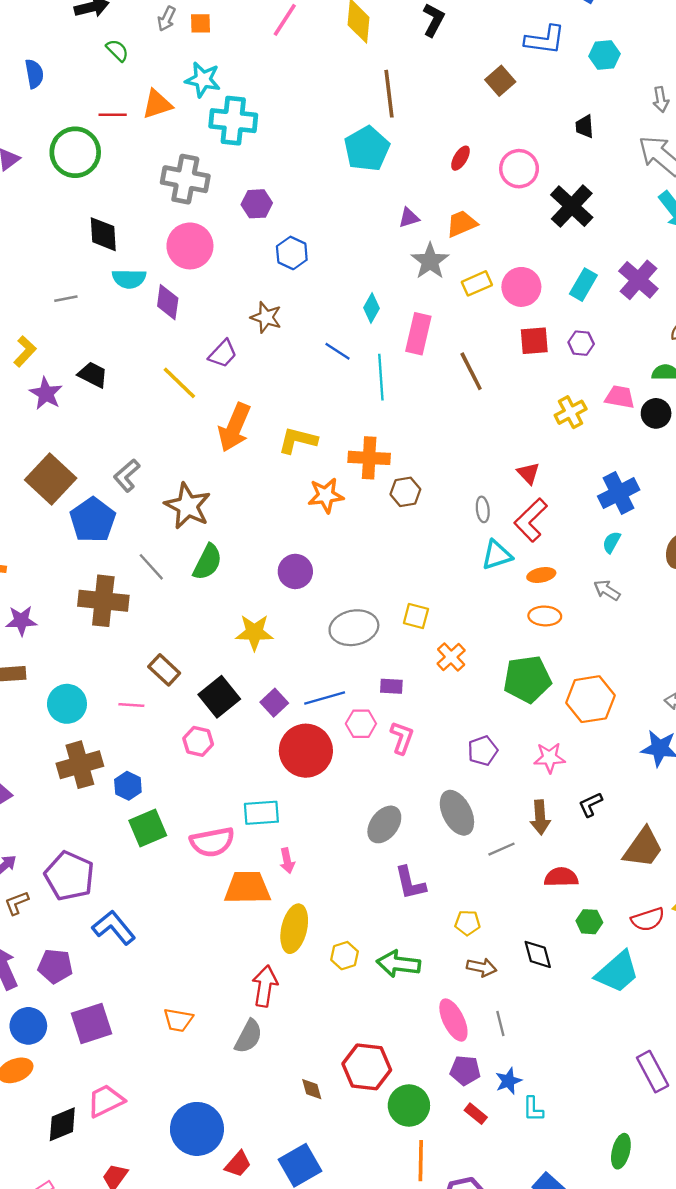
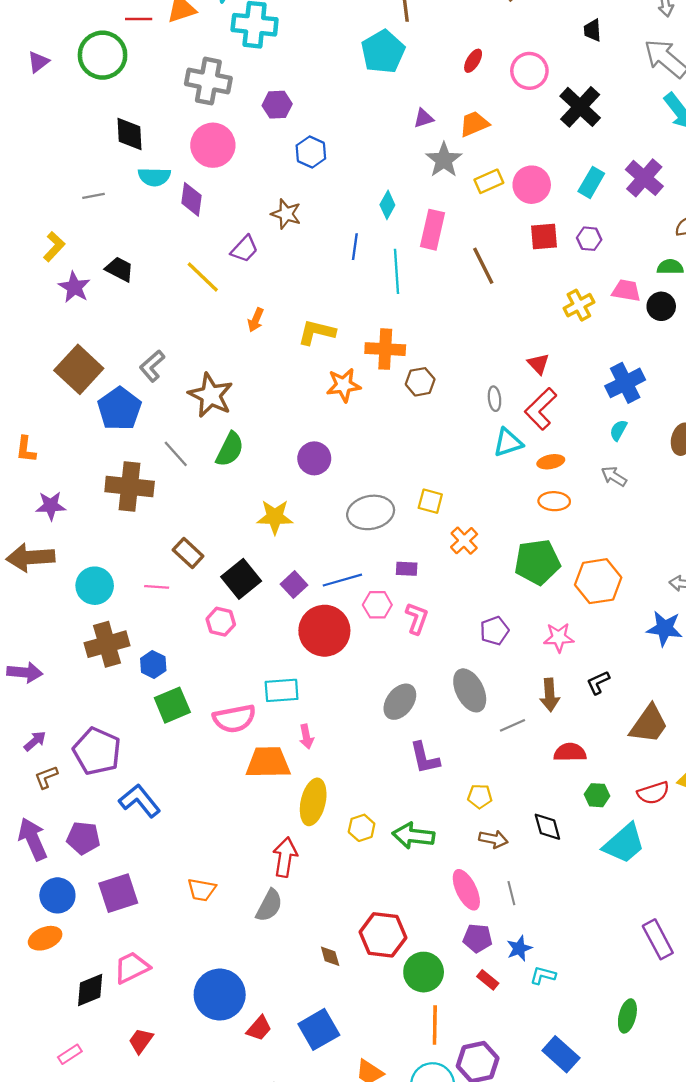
blue line: (338, 351) -> (355, 247), turned 65
orange arrow: (234, 427) -> (256, 320), size x0.5
cyan L-shape: (533, 1109) -> (543, 975), turned 105

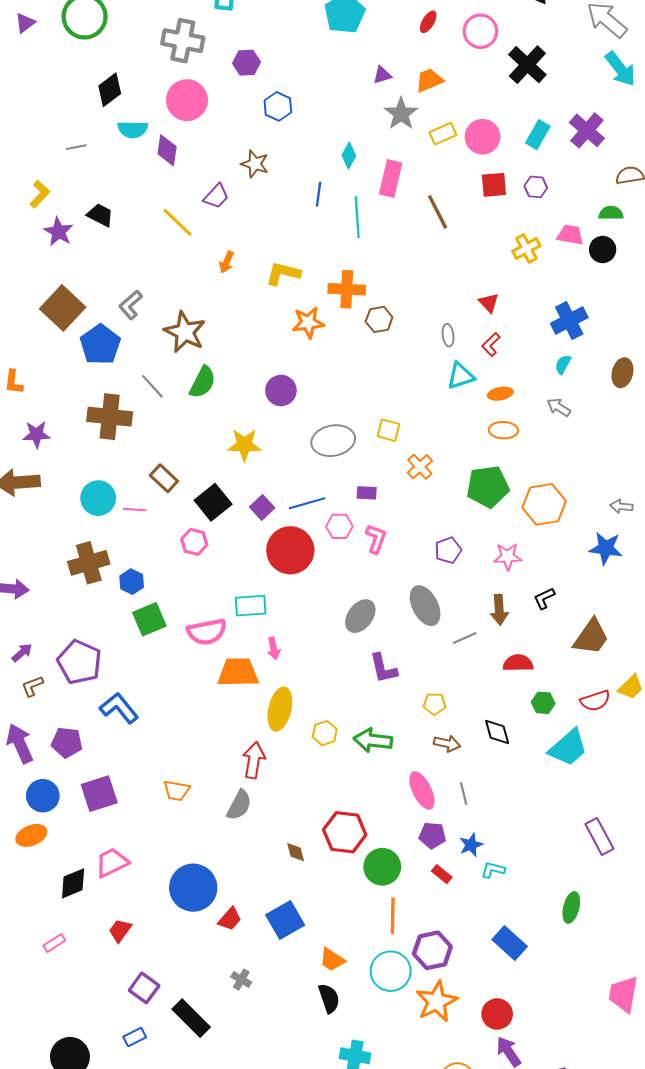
black diamond: (130, 134) -> (110, 90), turned 56
red L-shape: (541, 409) -> (491, 345), size x0.6
cyan circle: (95, 586) -> (98, 498), moved

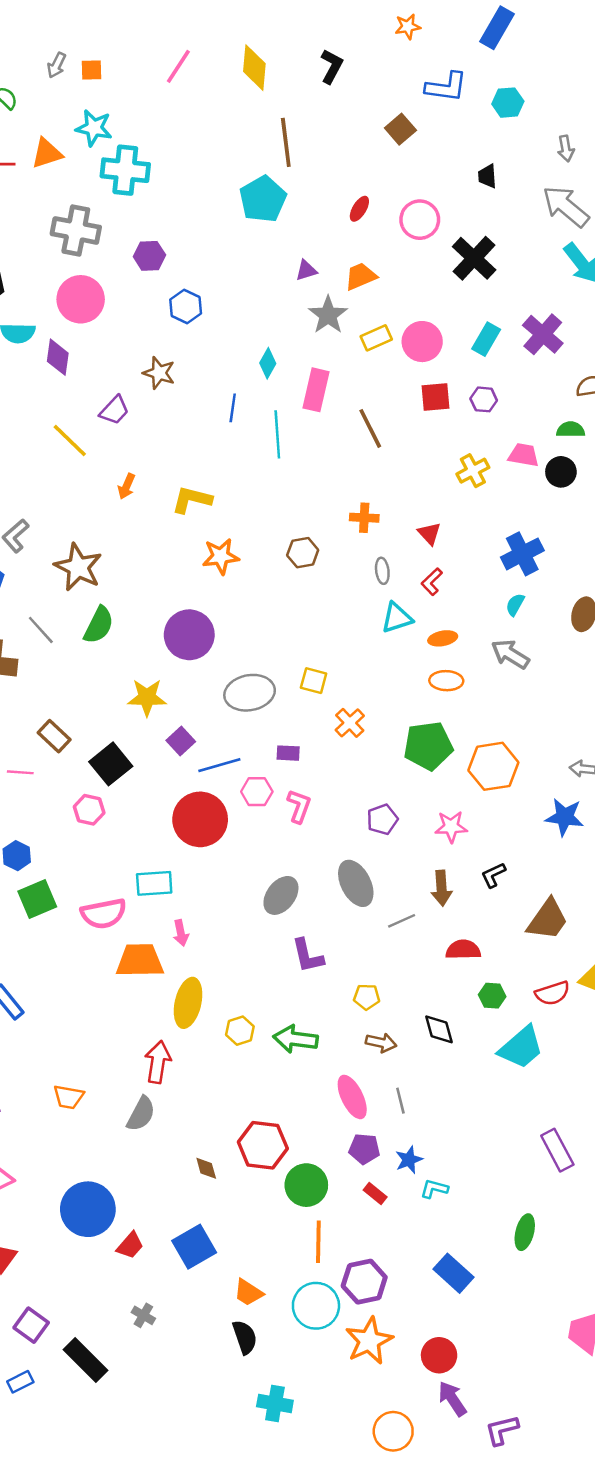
orange cross: (347, 289) -> (364, 518), moved, size x0.7
purple circle: (281, 390) -> (189, 635), size x1.4
gray arrow: (559, 407) -> (510, 654), size x1.4
purple square: (262, 507) -> (181, 741), moved

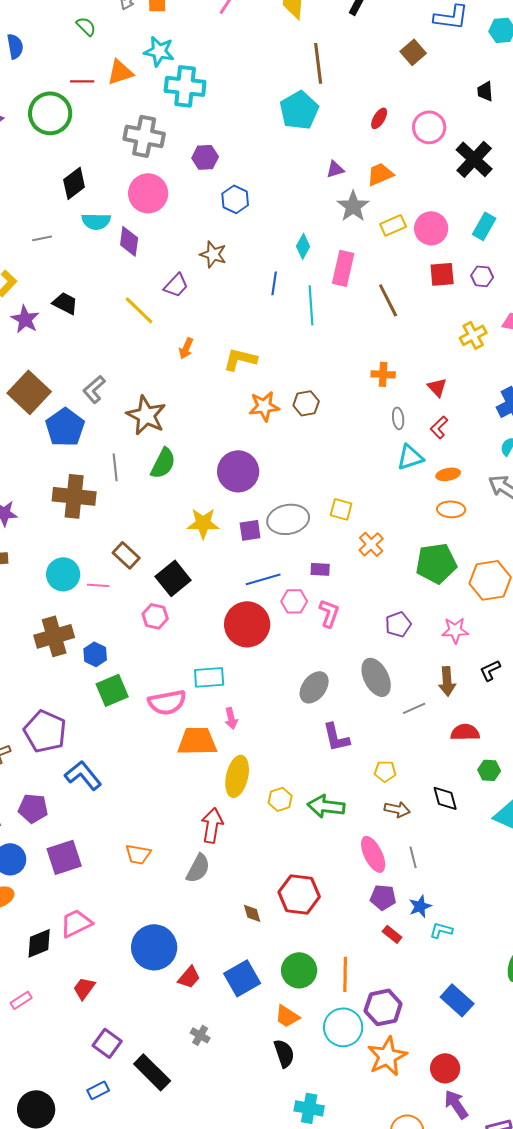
brown hexagon: (303, 553) -> (306, 403), moved
gray line: (41, 630) -> (115, 467), turned 36
purple square: (181, 741) -> (250, 530), moved, turned 35
green circle: (306, 1185) -> (299, 970), moved

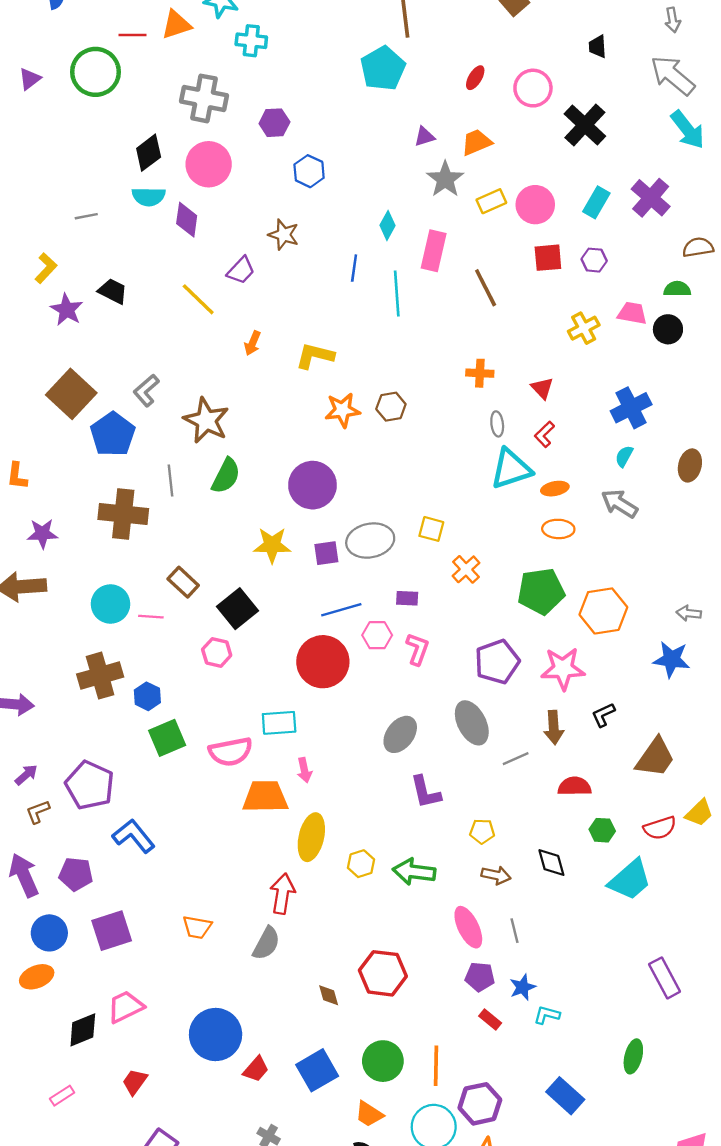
cyan cross: (185, 86) -> (251, 41), size x0.7
black diamond: (74, 183) -> (149, 153), moved
cyan triangle: (410, 457) -> (511, 469), size x1.4
purple pentagon: (398, 624) -> (497, 662), size x1.5
pink star: (455, 630) -> (563, 669), size x1.4

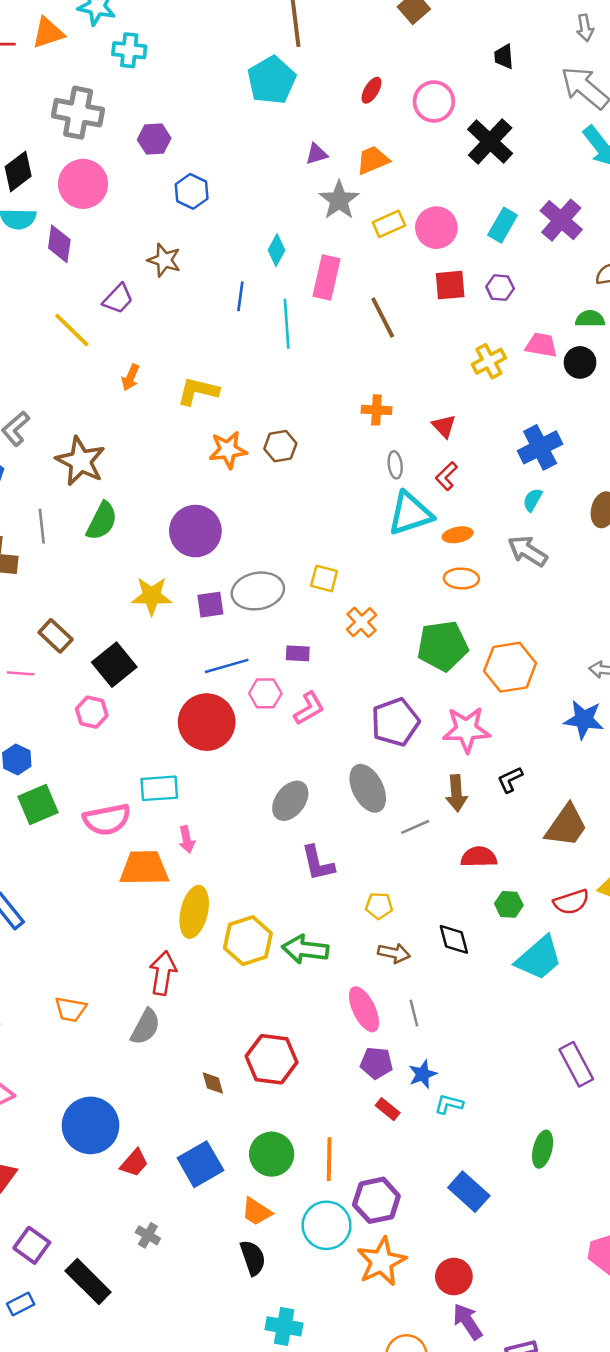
pink L-shape: (418, 649) -> (309, 708), turned 40
yellow hexagon: (361, 864) -> (248, 941), size x1.6

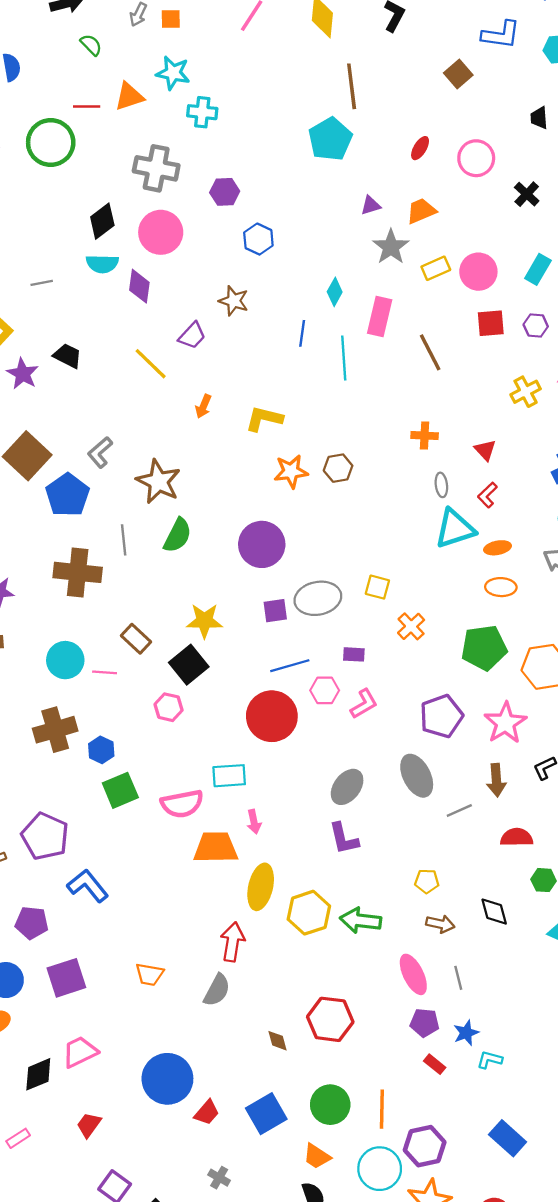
black cross: (490, 141) -> (527, 194), size x0.6
yellow star: (152, 596) -> (204, 621), moved
pink star: (466, 730) -> (505, 723), turned -30
purple L-shape: (318, 863) -> (344, 839), moved

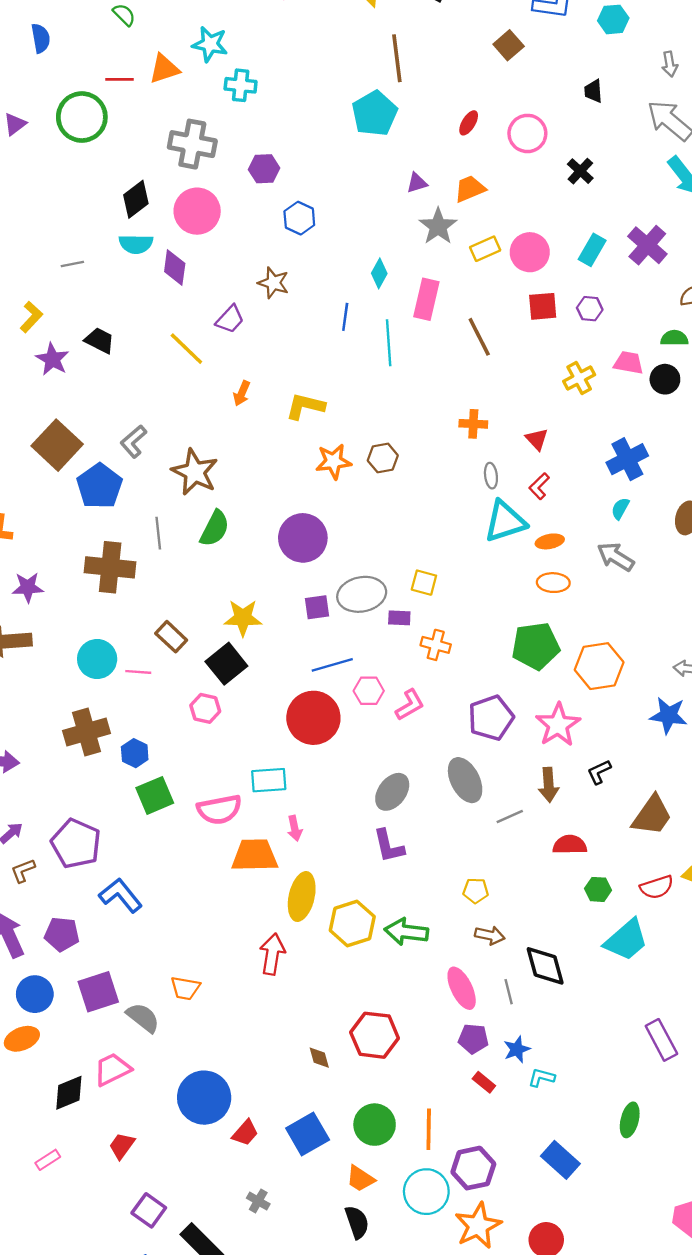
orange cross: (411, 626) -> (436, 645), moved, turned -32
purple rectangle: (354, 654) -> (399, 618), moved
black diamond: (494, 912) -> (545, 966), moved, size x1.4
gray semicircle: (217, 990) -> (143, 1018), moved, turned -80

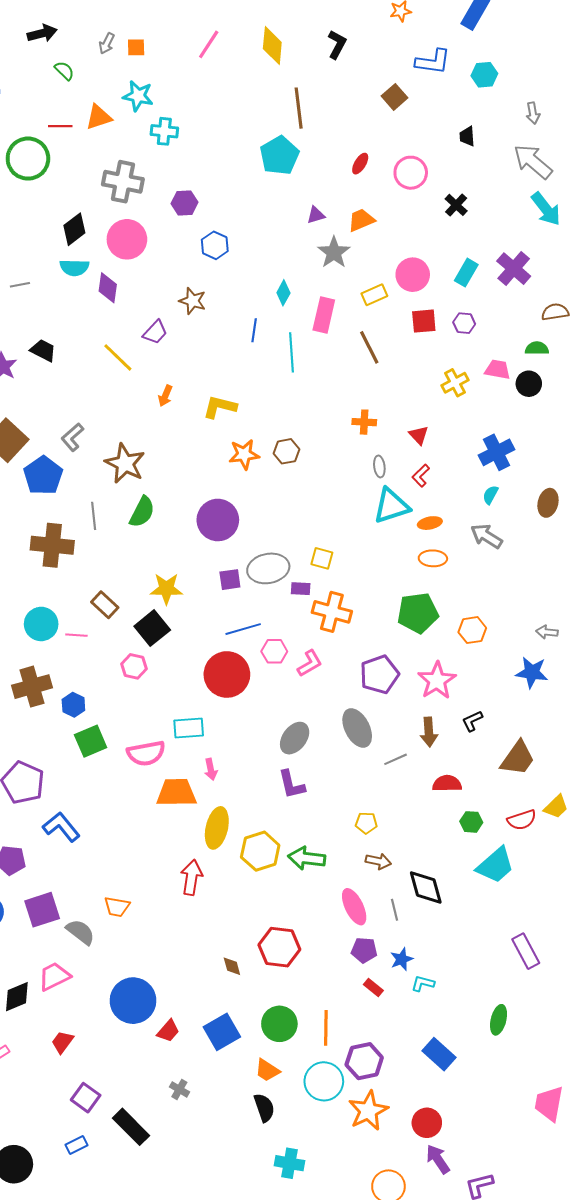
yellow rectangle: (485, 249) -> (374, 295), moved
orange cross: (436, 645) -> (332, 612), size x1.5
orange hexagon: (599, 666) -> (472, 630), size x0.7

